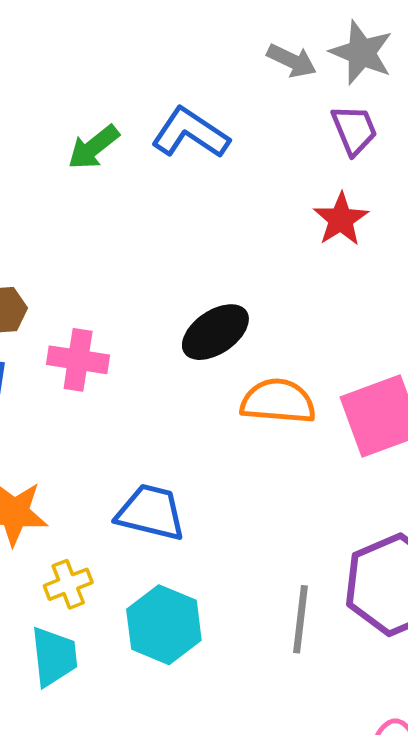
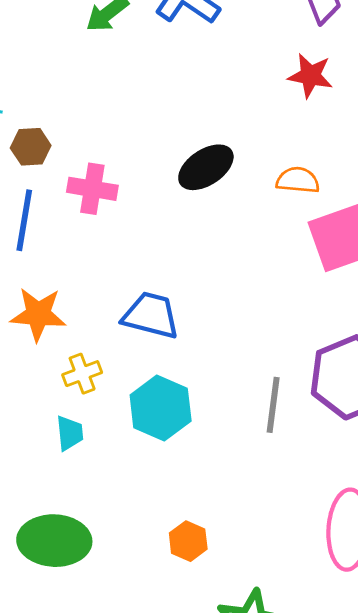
red star: (341, 219) -> (310, 76), turned -30
orange semicircle: (278, 401) -> (298, 180), moved, size x0.7
cyan trapezoid: (54, 657) -> (70, 433), size x0.7

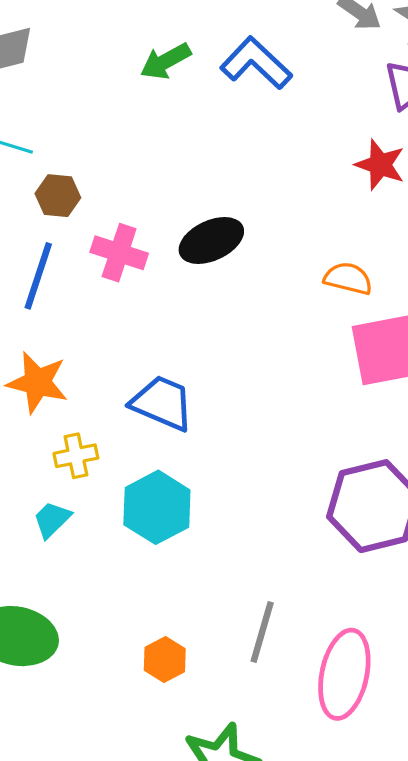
black ellipse: (206, 167) -> (211, 240), moved
gray line: (273, 405) -> (262, 632), moved
cyan trapezoid: (70, 433) -> (52, 520), turned -138

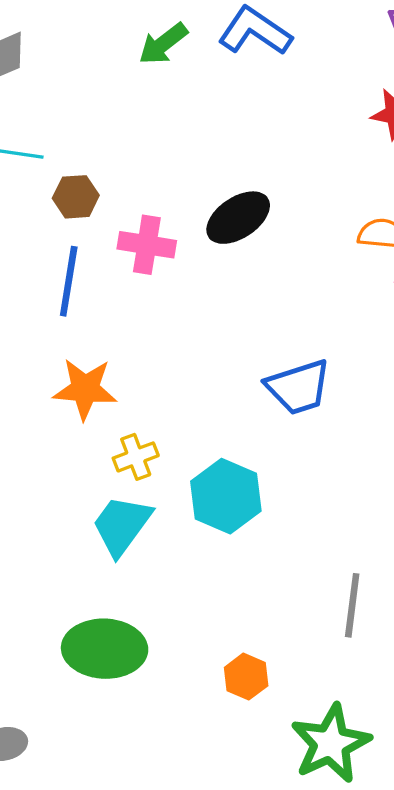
blue trapezoid: (162, 403) -> (298, 387), moved, turned 148
cyan trapezoid: (52, 520) -> (122, 525), size x1.6
orange hexagon: (165, 660) -> (246, 677), moved

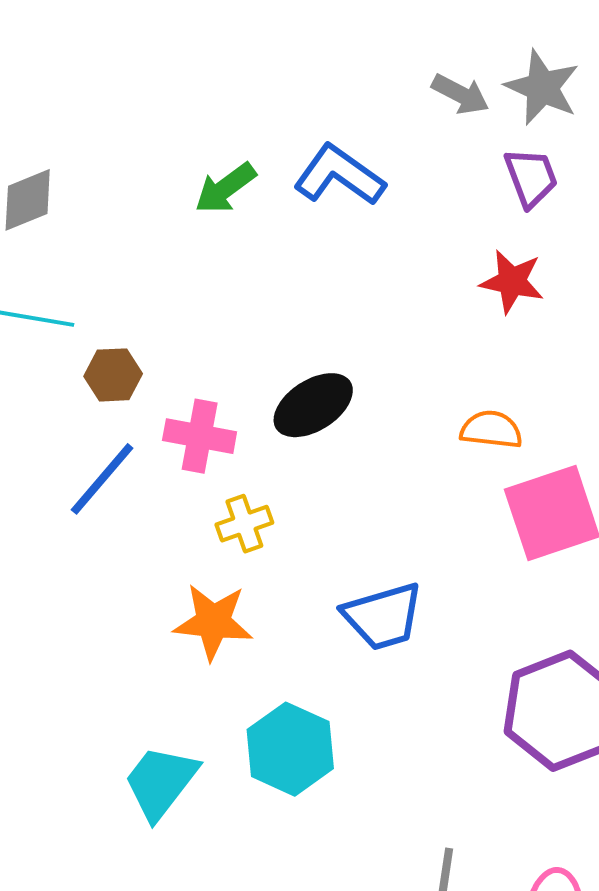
blue line: (69, 281) -> (102, 479), turned 30
orange star: (85, 389) -> (213, 622), moved
yellow cross: (136, 457) -> (244, 524), moved

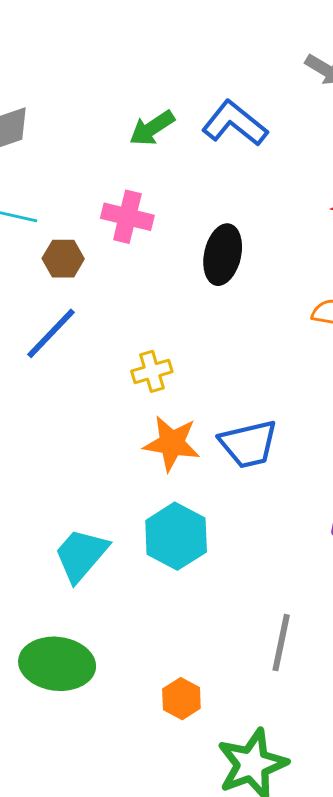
black ellipse: (313, 405) -> (223, 255), moved, turned -48
pink cross: (200, 436) -> (127, 217), moved
orange star: (213, 622) -> (172, 443), moved

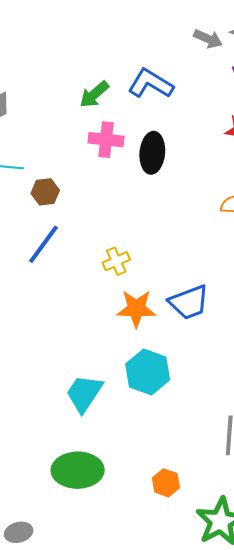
pink cross: (127, 217) -> (106, 140), moved
black ellipse: (223, 255) -> (152, 153), moved

